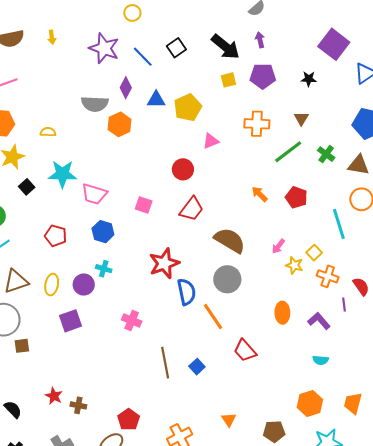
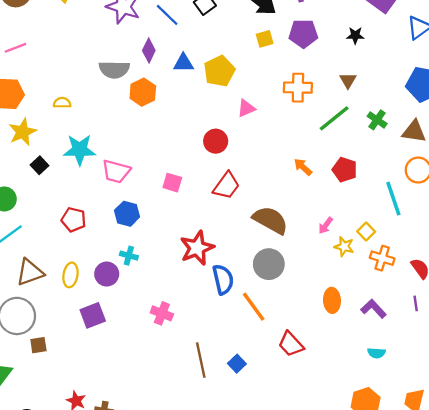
purple line: (344, 304) -> (416, 303), moved

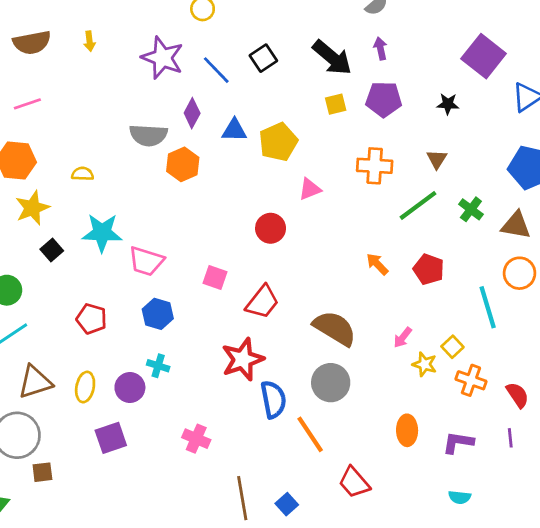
red trapezoid: (226, 186) -> (262, 302), moved
purple L-shape: (374, 309) -> (458, 442), turned -40

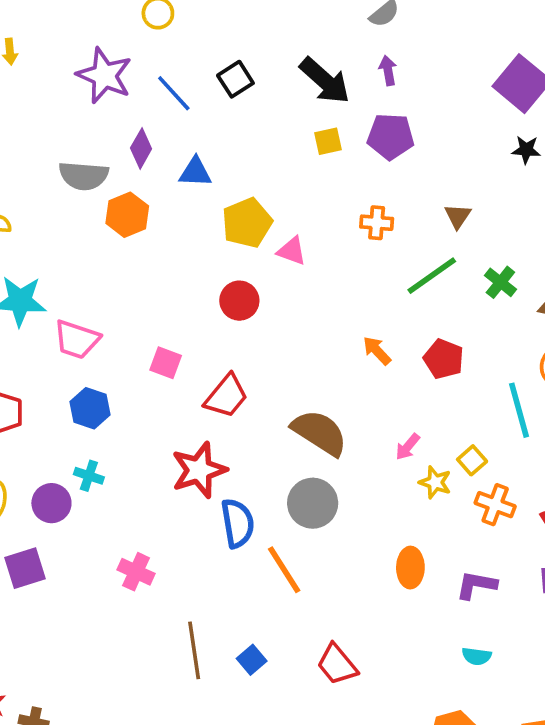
black star: (448, 104) -> (526, 150), moved
yellow pentagon: (278, 142) -> (247, 223), moved
orange cross: (375, 166) -> (377, 223), size x0.7
pink triangle: (310, 189) -> (292, 251), turned 40
red trapezoid: (354, 482) -> (337, 664), moved

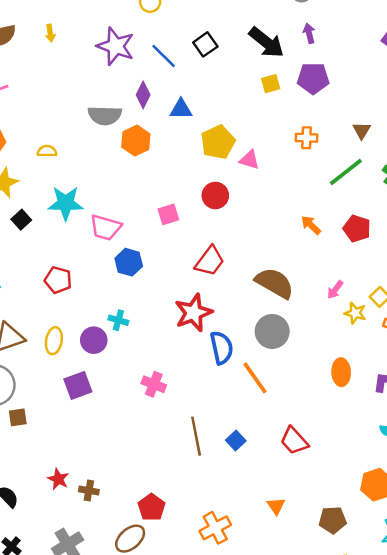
pink square: (166, 363) -> (168, 214), moved, turned -35
blue hexagon: (90, 408) -> (129, 262), moved

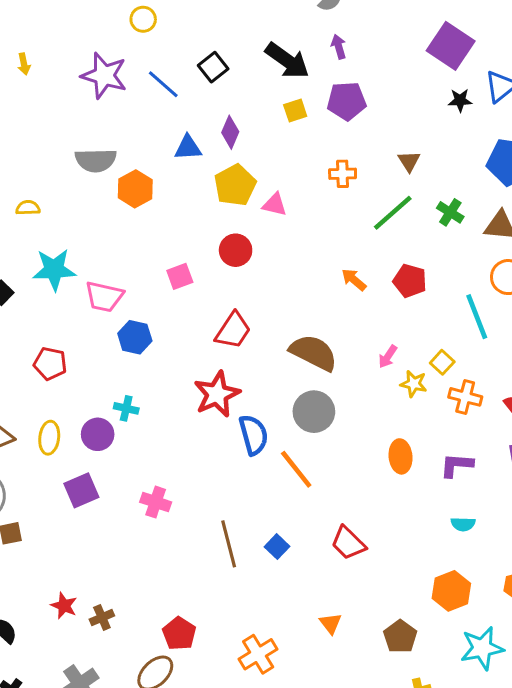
purple diamond: (143, 95) -> (230, 132), moved
pink cross: (154, 384) -> (156, 502), moved
brown cross: (89, 491) -> (102, 617), turned -30
brown pentagon: (333, 520) -> (400, 637), turned -30

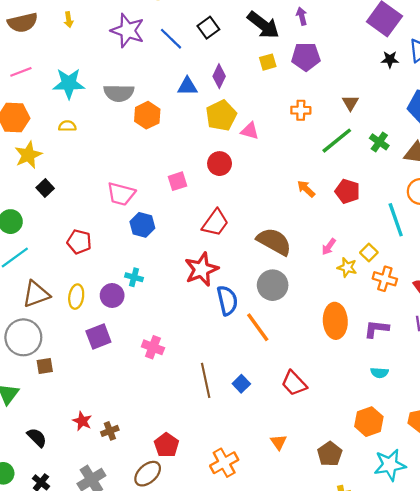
cyan star: (54, 270) -> (69, 83), moved
orange ellipse: (401, 456) -> (335, 321), size x1.4

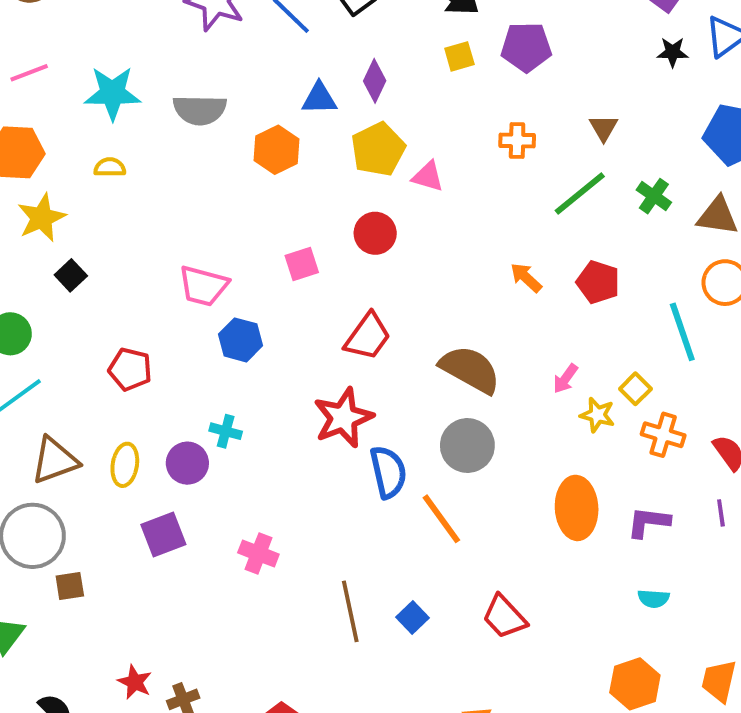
orange hexagon: (147, 115) -> (276, 150), moved

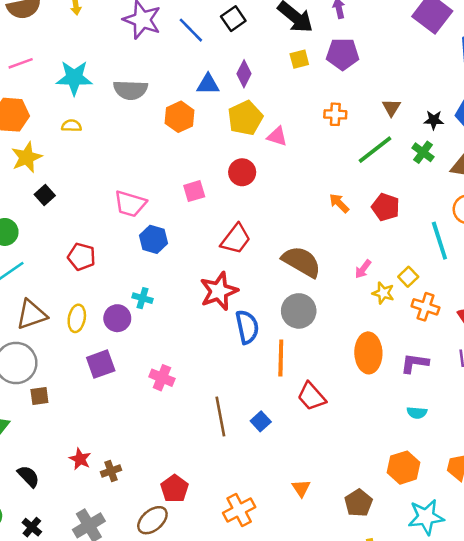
black star: (673, 52) -> (434, 120), moved
orange line: (441, 519) -> (281, 358), turned 36
red trapezoid: (504, 617) -> (311, 396), moved

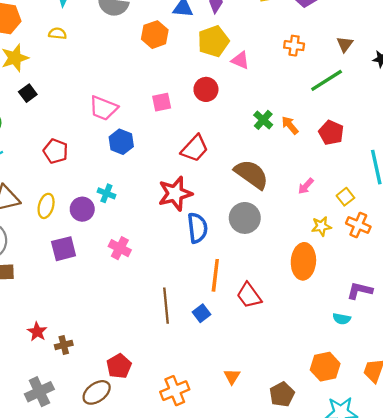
green cross: (423, 152) -> (263, 120), moved
yellow star: (383, 293) -> (321, 226), moved, turned -30
orange line: (281, 358) -> (215, 275), moved
purple L-shape: (415, 363) -> (360, 291), moved
pink cross: (162, 378) -> (120, 248), moved

